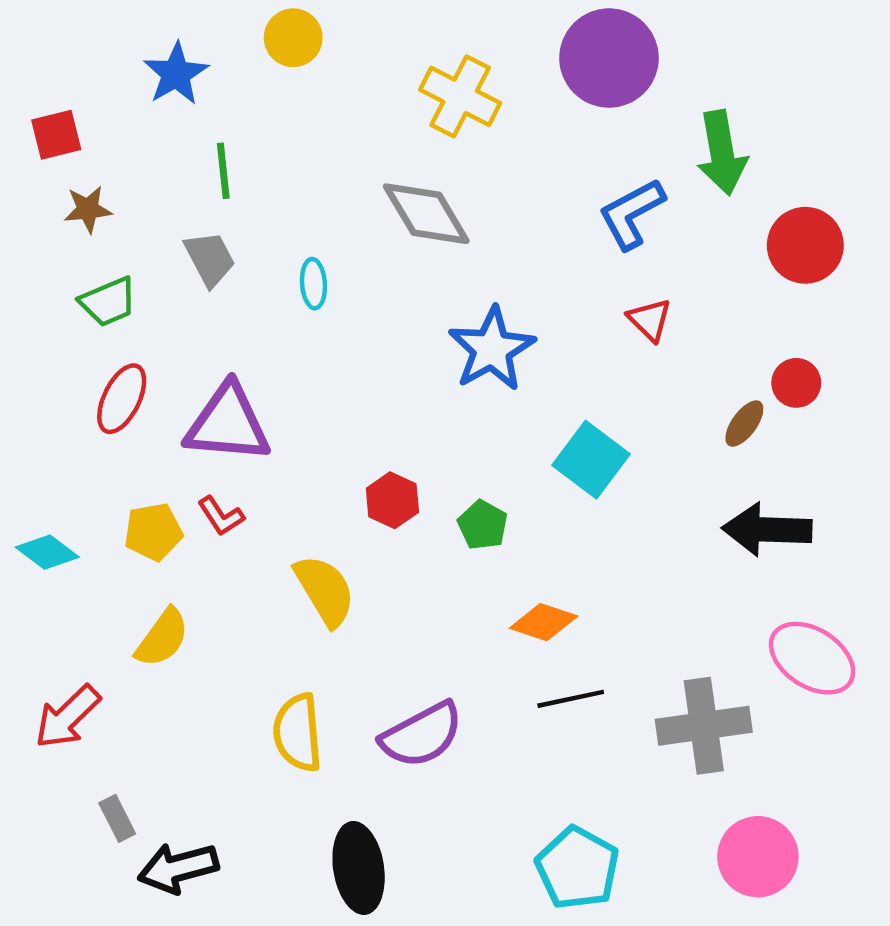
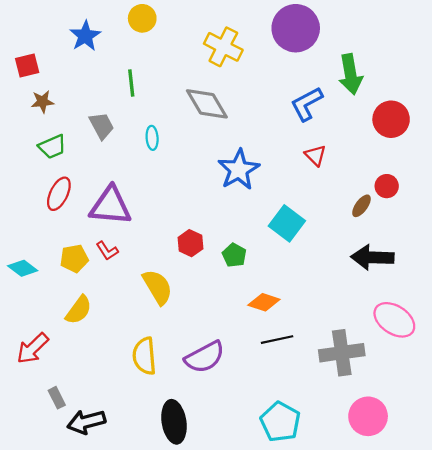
green line: (223, 171) -> (131, 83), moved

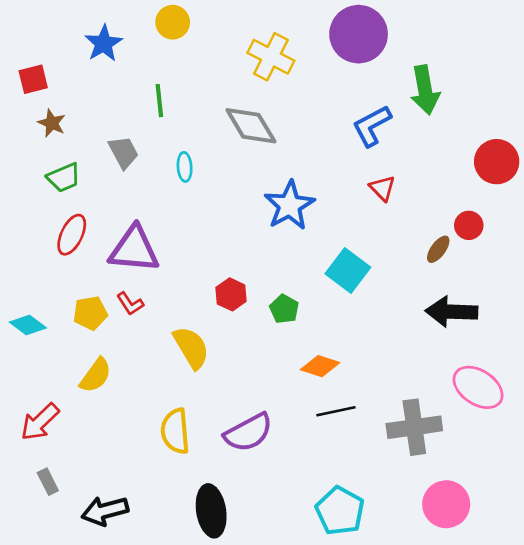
brown star: (42, 102) -> (52, 123), turned 30
red circle: (391, 119) -> (497, 162), moved
gray rectangle: (57, 398) -> (48, 482), moved

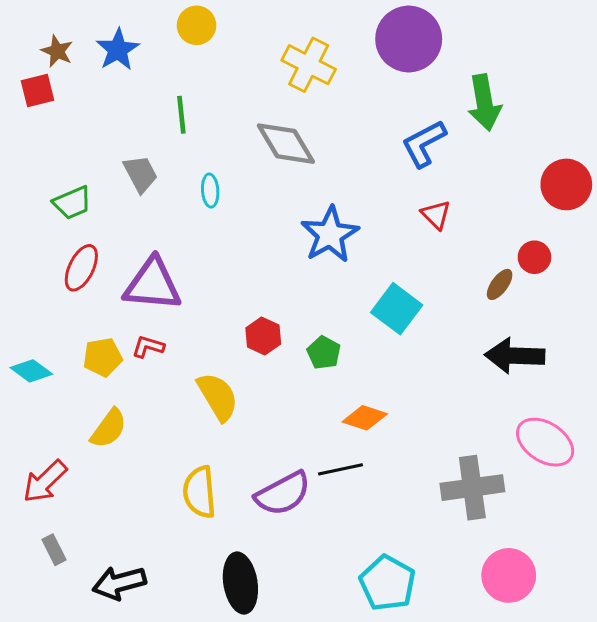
brown star: (52, 123) -> (57, 51), moved
red L-shape: (130, 304) -> (148, 347), turned 140
black line: (336, 411) -> (340, 469), moved

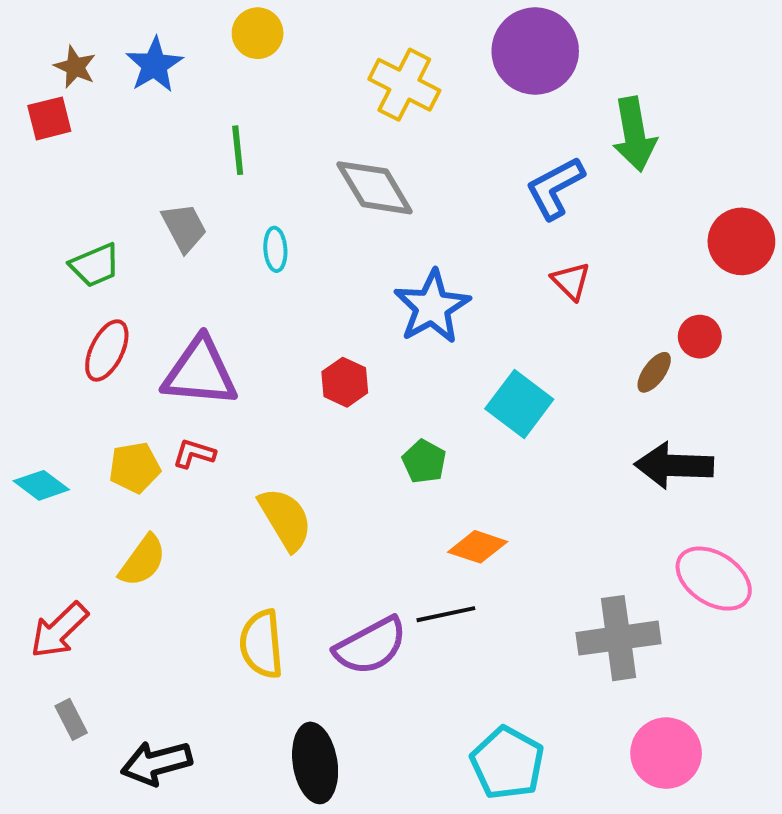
red hexagon: (263, 336) -> (345, 382), moved

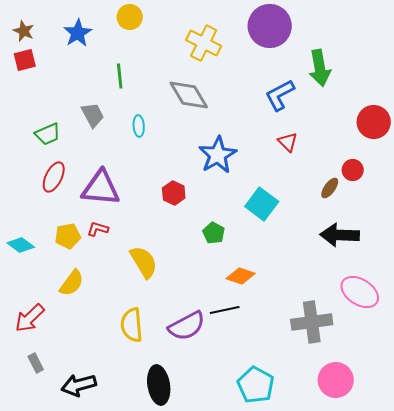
brown star: (75, 67) -> (24, 31), moved

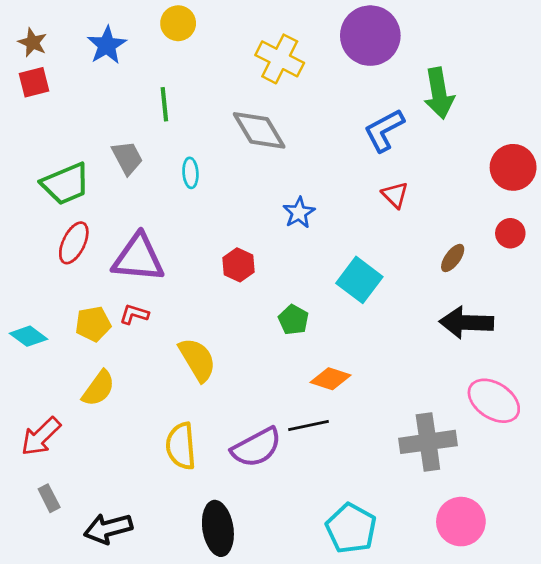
green trapezoid: (48, 134) -> (66, 184), size x1.4
blue star: (218, 155) -> (299, 213), size x0.6
red circle: (353, 170) -> (510, 233), moved

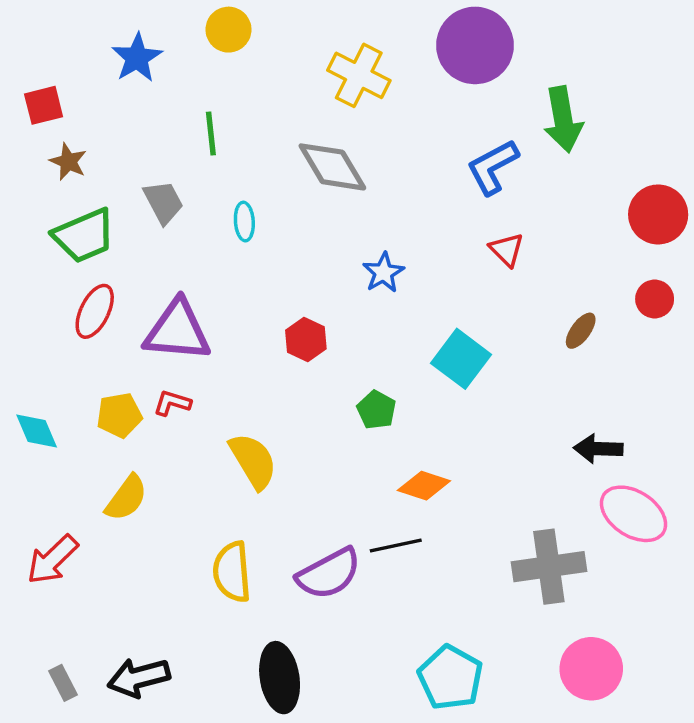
brown star: (33, 42) -> (68, 162), moved
black arrow: (466, 322) -> (598, 449), moved, size x0.7
cyan diamond: (28, 336) -> (37, 431), turned 30
gray rectangle: (49, 498) -> (63, 683), moved

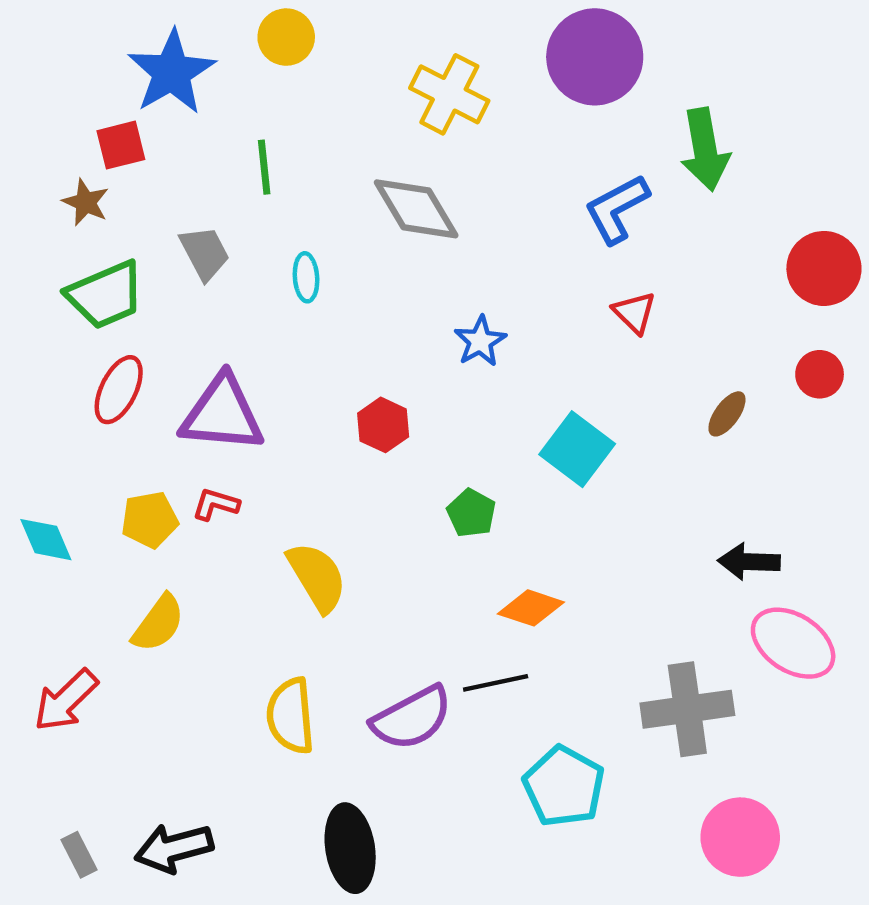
blue star: (137, 58) -> (172, 72), size x1.4
red square: (44, 105) -> (121, 145), moved
cyan pentagon: (450, 678) -> (564, 786), moved

